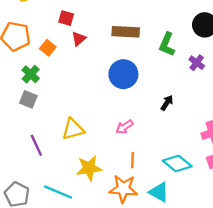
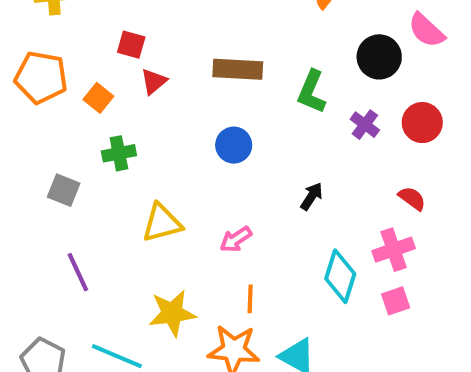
green cross: (31, 74) -> (119, 153), moved, turned 36
blue circle: (123, 74) -> (234, 145), size x0.7
yellow triangle: (73, 129) -> (162, 223), moved
cyan diamond: (177, 163) -> (340, 276), moved, turned 68

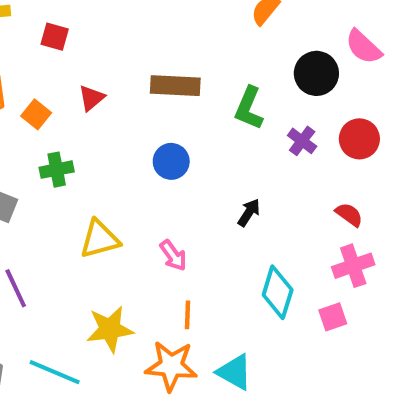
red square: (131, 45) -> (55, 37), moved
pink arrow: (236, 239) -> (173, 255), turned -92
pink cross: (394, 250) -> (353, 266), moved

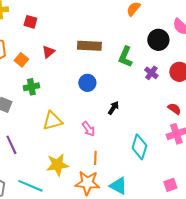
black arrow: (249, 213) -> (113, 108), moved
pink square: (333, 317) -> (170, 185), moved

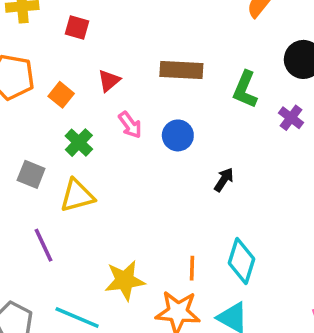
green cross: (31, 87) -> (79, 143), turned -35
yellow triangle: (52, 121) -> (77, 196), moved
pink arrow: (88, 129) -> (130, 125), moved
cyan diamond: (139, 147) -> (241, 261), moved

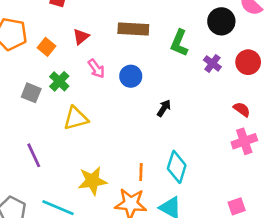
gray square: (31, 174) -> (31, 93), moved
yellow triangle: (77, 196) -> (76, 118), moved

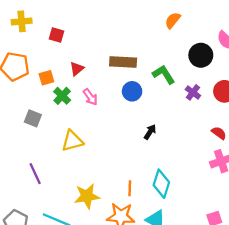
green L-shape: (179, 43) -> (164, 74), turned 125
orange square: (47, 47) -> (46, 78), turned 35
blue circle: (131, 76) -> (132, 91), moved
green cross: (59, 81) -> (62, 96), moved

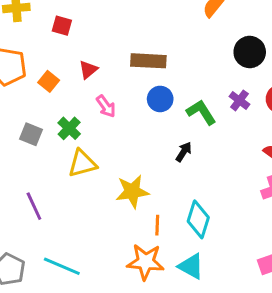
green L-shape: (164, 74) -> (201, 112), moved
orange square: (46, 78) -> (49, 81), turned -35
green cross: (62, 96) -> (69, 128), moved
yellow star: (87, 196) -> (132, 191), moved

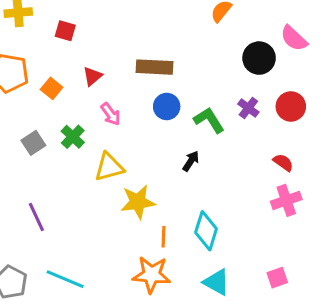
gray square: (31, 134) -> (33, 143), turned 35
yellow triangle: (82, 164) -> (109, 167), moved
cyan triangle: (191, 266) -> (217, 282), moved

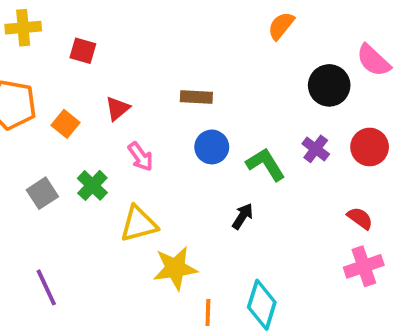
brown rectangle: (155, 67) -> (196, 97), size x0.7

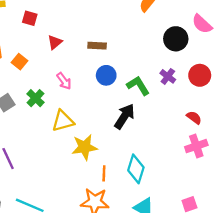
red triangle: (117, 108) -> (55, 42), moved
black arrow: (243, 216) -> (124, 116), size x1.6

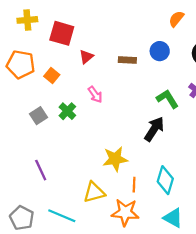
red square: (30, 18) -> (62, 33), size x1.6
blue circle: (106, 75) -> (160, 51), moved
yellow triangle: (63, 121) -> (94, 192), moved

